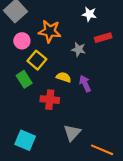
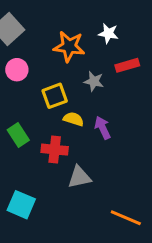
orange star: (50, 31) -> (69, 46), moved
yellow square: (37, 60) -> (55, 96), moved, turned 30
green rectangle: (24, 79) -> (18, 135), moved
gray triangle: (72, 133) -> (79, 177), moved, turned 36

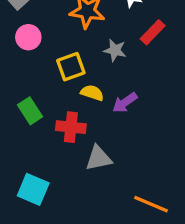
red rectangle: (127, 65) -> (153, 32), turned -30
purple arrow: (103, 128) -> (125, 103), turned -100

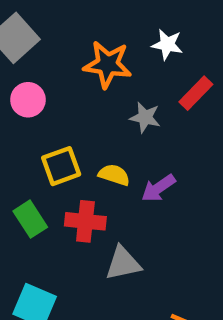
yellow square: (71, 67) -> (61, 166), moved
green rectangle: (30, 111) -> (30, 219), moved

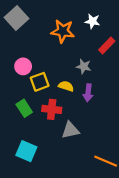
pink circle: (28, 100) -> (23, 66), moved
gray star: (145, 117) -> (84, 66), moved
purple arrow: (158, 188) -> (88, 93), turned -49

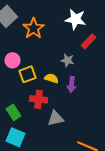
white star: (92, 21) -> (75, 19), size x1.5
orange star: (63, 31) -> (33, 28), moved, turned 30
green rectangle: (24, 108) -> (13, 112), moved

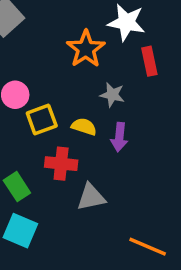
orange star: (33, 28) -> (86, 49), moved
red rectangle: (88, 41) -> (149, 61), turned -56

